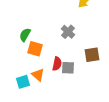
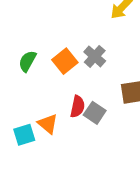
orange square: (35, 49) -> (65, 61), moved, turned 35
gray square: (68, 68) -> (95, 113), turned 32

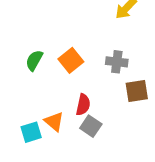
gray cross: (95, 56) -> (117, 62), moved, turned -35
gray square: (95, 113) -> (91, 126), moved

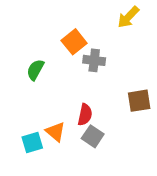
orange square: (71, 60) -> (74, 42), moved
gray cross: (117, 62) -> (94, 60), moved

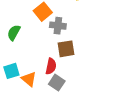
brown square: (139, 101) -> (66, 49), moved
cyan square: (32, 143) -> (11, 71), moved

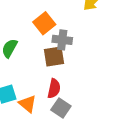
brown square: (66, 49) -> (54, 57), moved

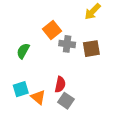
brown square: (54, 57) -> (91, 49), moved

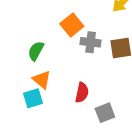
orange triangle: (38, 97) -> (42, 80), moved
gray square: (66, 101) -> (105, 113), moved, turned 35

